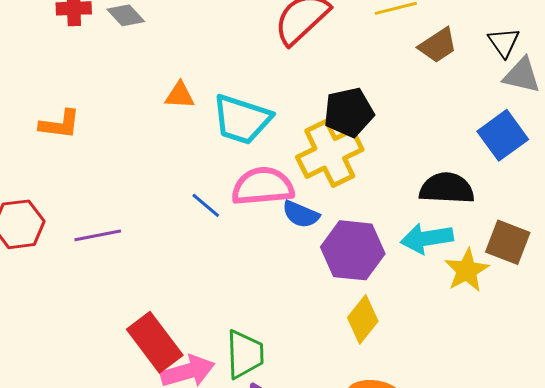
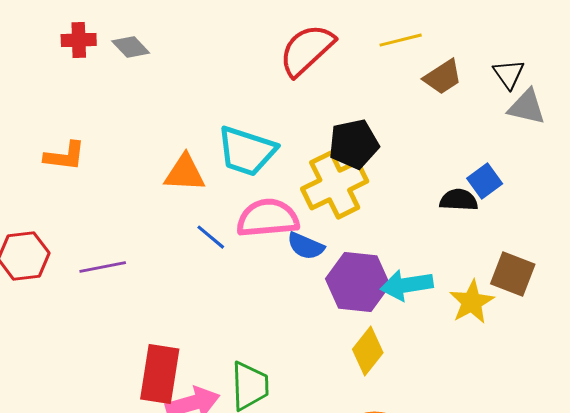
orange triangle: (180, 95) -> (185, 173), moved, size x1.4
blue square: (503, 135) -> (485, 181), moved, size x0.7
black semicircle: (447, 188) -> (459, 200), moved, size x0.7
cyan arrow: (427, 238) -> (407, 285), moved
red rectangle: (155, 342) -> (160, 374), turned 46

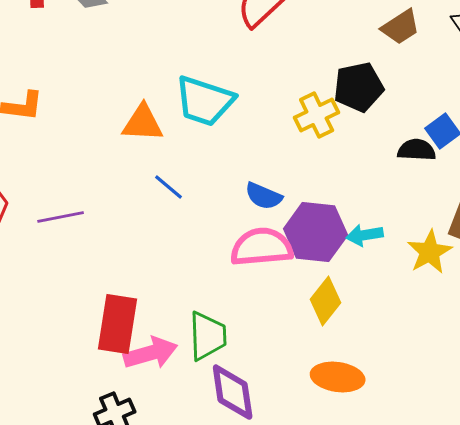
black pentagon: (354, 144) -> (359, 87), moved
yellow cross: (335, 185) -> (317, 115), moved, size x0.7
pink semicircle: (268, 218) -> (262, 247), moved
cyan arrow: (407, 285) -> (365, 235), size x0.7

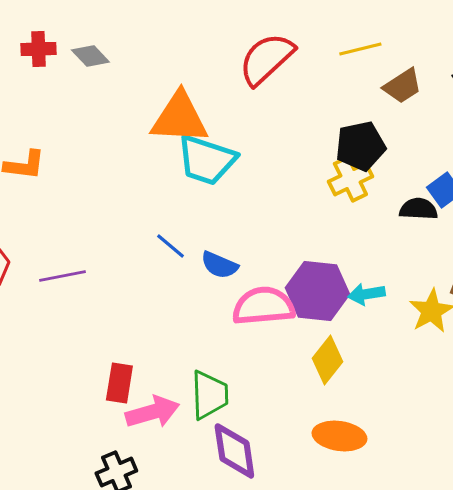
yellow cross: (317, 115) -> (350, 179), moved
orange triangle: (143, 123) -> (179, 118), moved, size x1.4
blue semicircle: (264, 196) -> (219, 265), moved
red rectangle: (118, 324) -> (119, 383), size x0.7

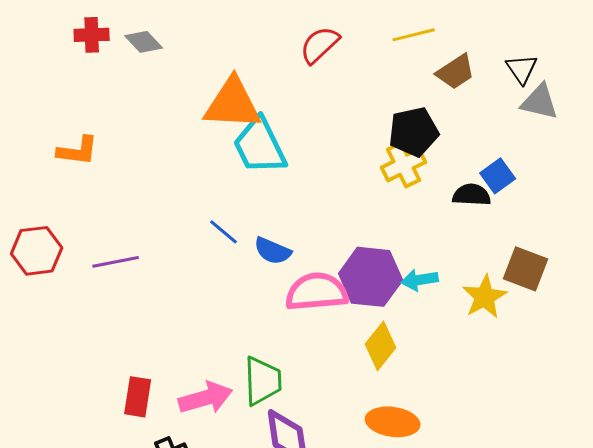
red semicircle: (266, 59) -> (320, 45), size x0.7
cyan trapezoid: (206, 160) -> (260, 146), turned 46
red rectangle: (119, 383) -> (138, 397), moved

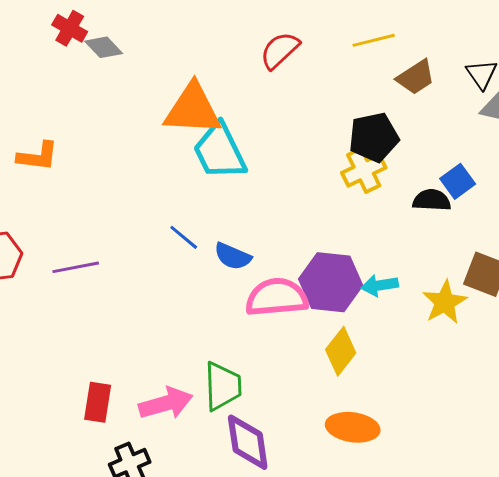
red cross: (92, 35) -> (70, 28), moved, turned 32

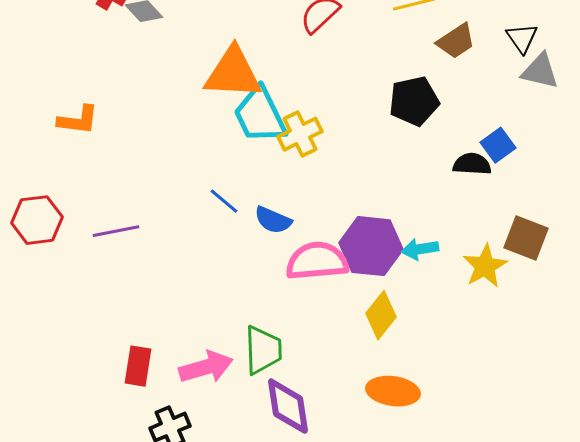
yellow cross: (364, 170) -> (300, 134), moved

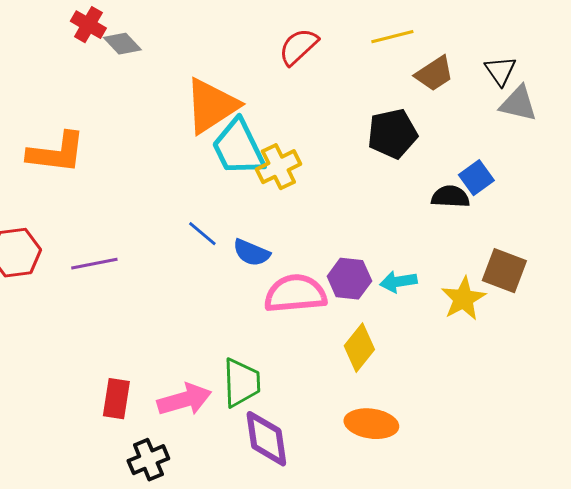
orange triangle: (233, 73) -> (211, 106), turned -36
orange L-shape: (78, 120) -> (56, 153), size x1.4
purple hexagon: (371, 246) -> (349, 279), size x0.7

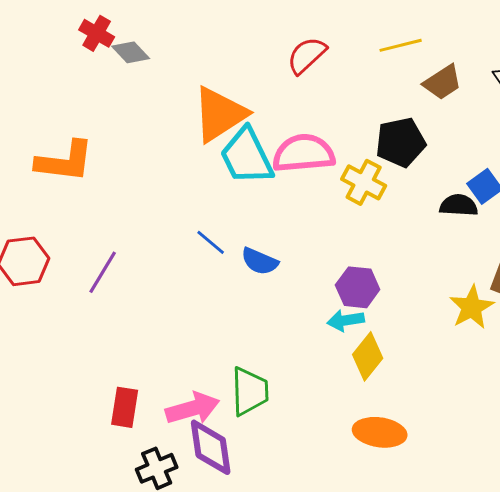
yellow cross: (278, 167) -> (364, 182), moved, turned -36
purple line: (94, 264) -> (103, 272), turned -48
cyan arrow: (398, 282) -> (346, 320), moved
pink semicircle: (295, 294) -> (304, 153), moved
purple diamond: (266, 439) -> (211, 447), moved

